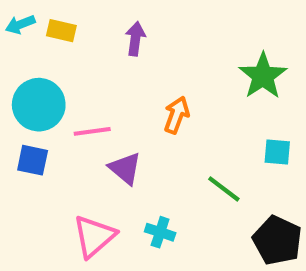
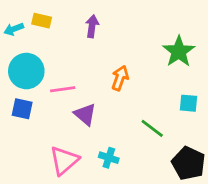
cyan arrow: (20, 24) -> (14, 29), moved

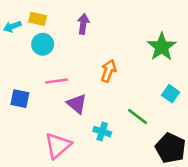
cyan circle: (26, 71) -> (43, 44), moved, size x0.7
cyan square: (189, 103) -> (171, 94), turned 30
cyan cross: (109, 158) -> (102, 132), moved

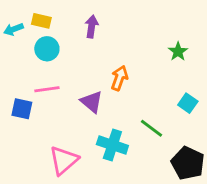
green star: (162, 47) -> (178, 52), size x0.6
pink line: (57, 81) -> (47, 89), moved
purple triangle: (77, 104) -> (92, 102), moved
cyan cross: (102, 132) -> (112, 145), size x1.5

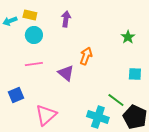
cyan square: (188, 103) -> (135, 74), turned -32
blue square: (22, 109) -> (16, 95), moved, turned -35
green line: (152, 128) -> (116, 100), moved
cyan cross: (112, 145) -> (98, 117), moved

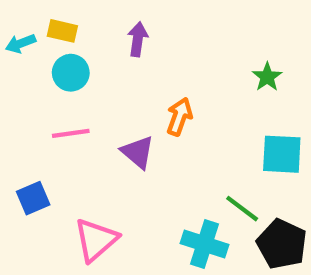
cyan square: (135, 74) -> (282, 154), size x1.5

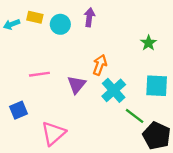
purple arrow: (138, 39) -> (89, 17), moved
cyan circle: (71, 73) -> (60, 24), moved
purple triangle: (138, 152) -> (77, 85), turned 30
cyan cross: (204, 244) -> (114, 90), moved, turned 30

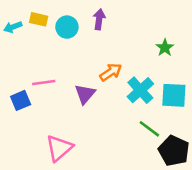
orange arrow: (100, 65) -> (111, 72), turned 36
cyan cross: (114, 90) -> (140, 90), moved
blue square: (19, 110) -> (21, 100), moved

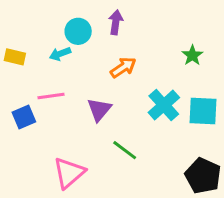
yellow rectangle: (39, 19) -> (15, 57), moved
cyan arrow: (13, 27) -> (60, 54), moved
orange arrow: (111, 72) -> (123, 67), moved
green line: (149, 129) -> (125, 150), moved

